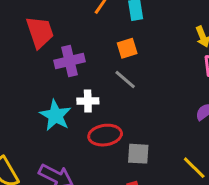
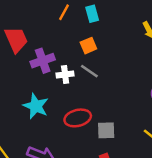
white cross: (88, 101) -> (65, 74), moved

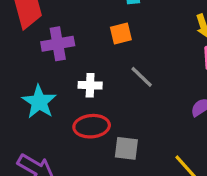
gray line: (89, 71) -> (142, 77), moved
white cross: (65, 74) -> (90, 85), moved

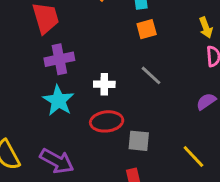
orange square: (121, 34) -> (147, 29), moved
purple cross: (58, 44) -> (59, 59), moved

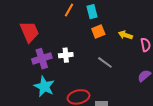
yellow arrow: (206, 27) -> (125, 35), moved, turned 136
white cross: (104, 84) -> (66, 55), moved

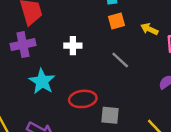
purple cross: (42, 59) -> (23, 45), moved

